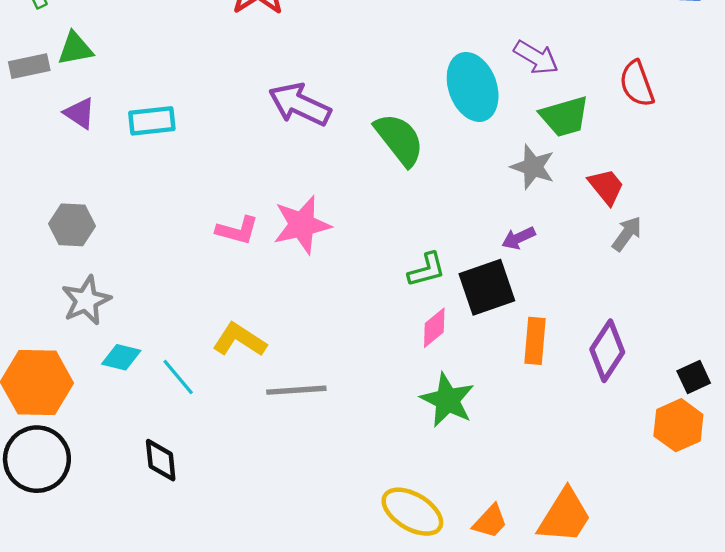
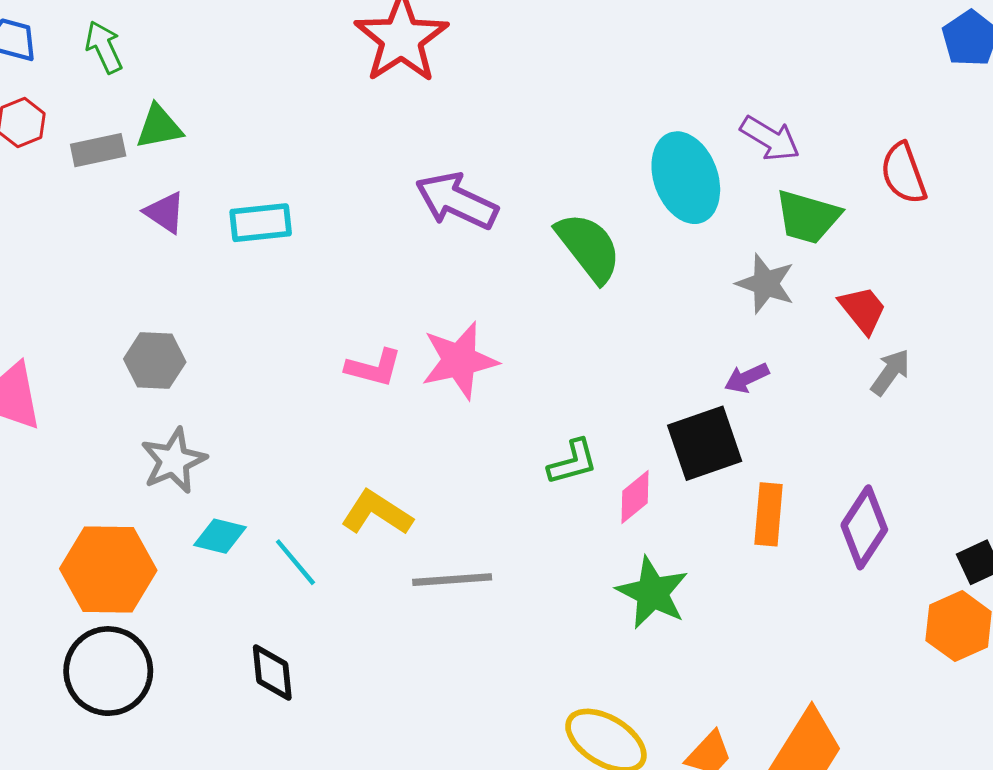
green trapezoid: (565, 116) -> (808, 217), turned 32
green L-shape: (427, 270) -> (573, 462), moved

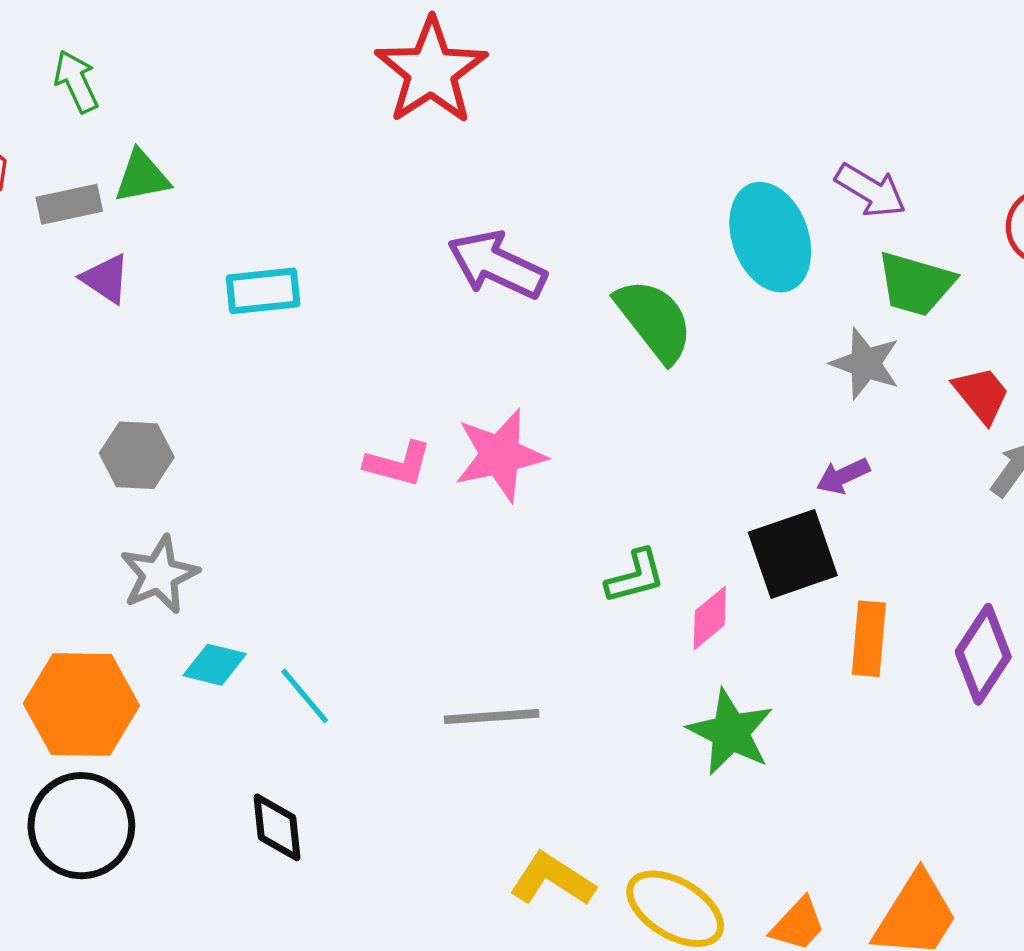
purple triangle: (165, 212) -> (106, 279), moved
yellow L-shape: (377, 513) -> (552, 879), moved

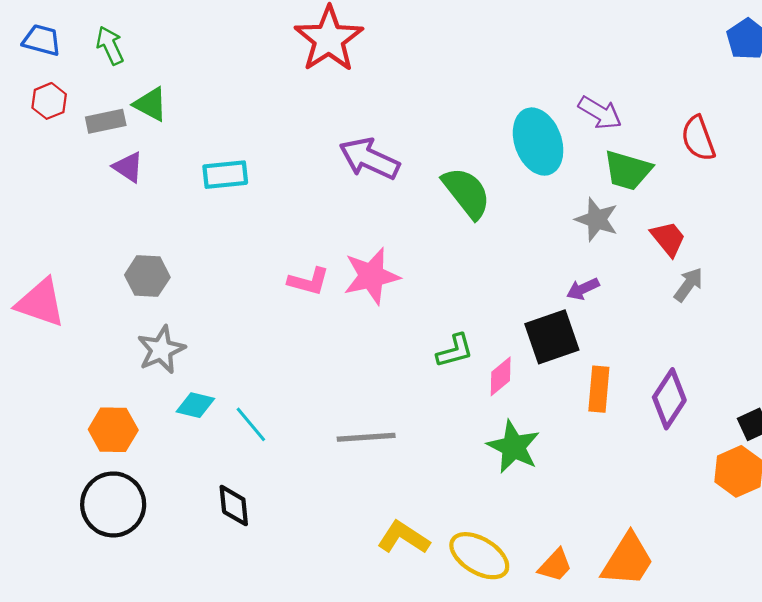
green triangle: (142, 177) -> (151, 104), turned 39
orange hexagon: (81, 704) -> (113, 430), size x0.7

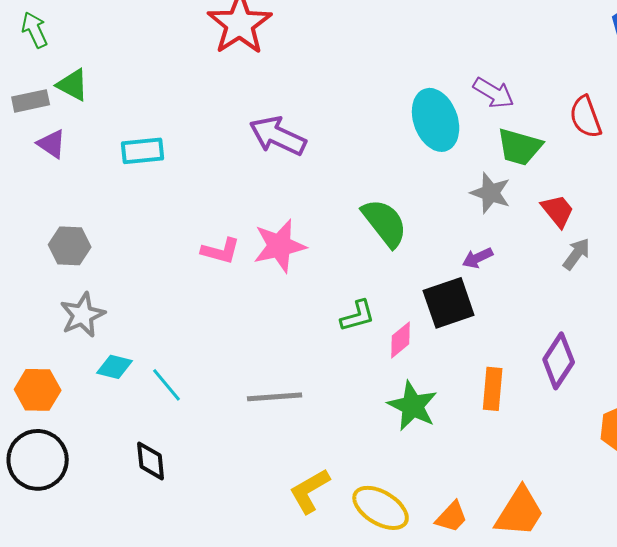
green semicircle: (466, 193) -> (385, 223), moved
orange rectangle: (599, 389) -> (493, 389), moved
yellow L-shape: (404, 538) -> (310, 491), turned -63

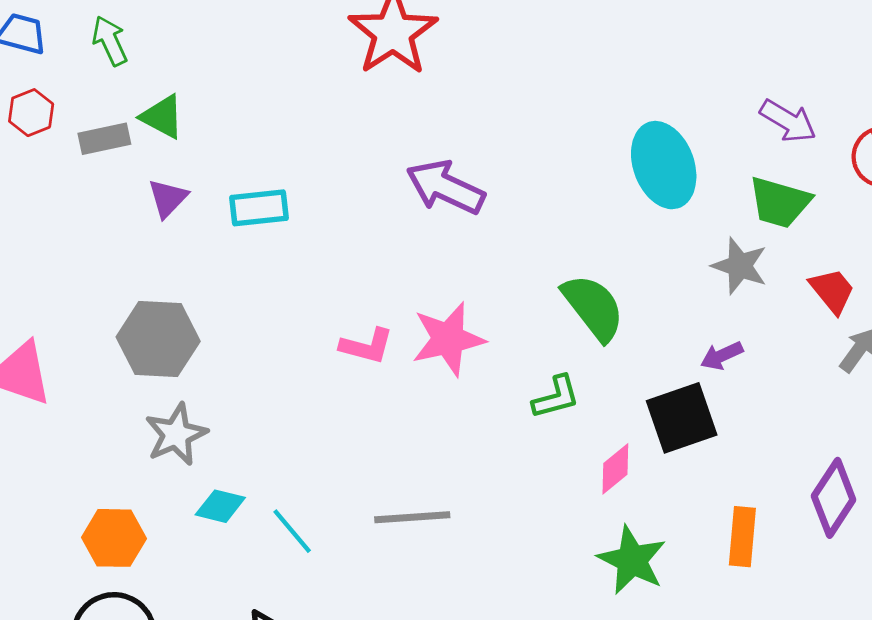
purple arrow: (494, 93) -> (788, 121), moved
purple triangle: (52, 144) -> (168, 198), moved, turned 40
gray hexagon: (70, 246) -> (158, 339), size x1.4
green L-shape: (358, 316) -> (556, 397), moved
gray line: (275, 397) -> (412, 517), moved

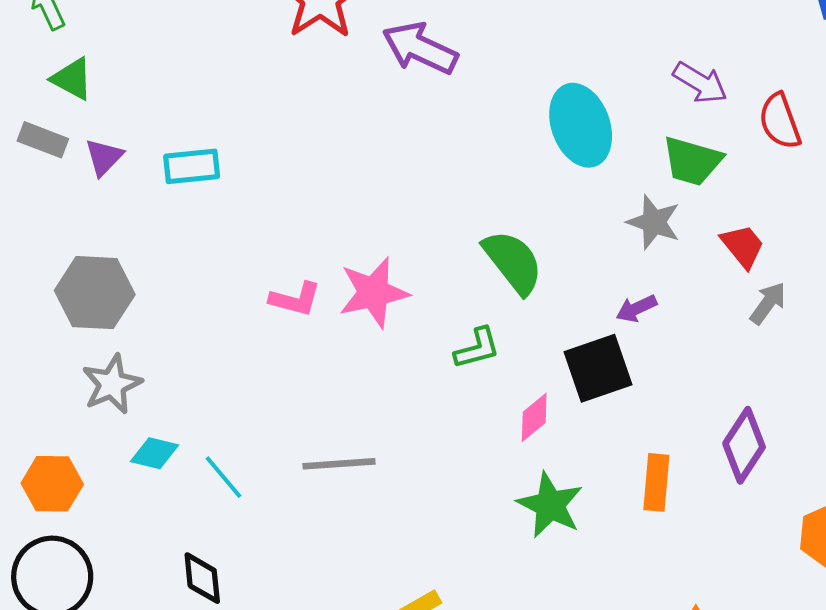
green triangle: (162, 117) -> (72, 79), moved
gray rectangle: (104, 139) -> (43, 140), moved, turned 33
purple arrow: (445, 187) -> (420, 48), moved

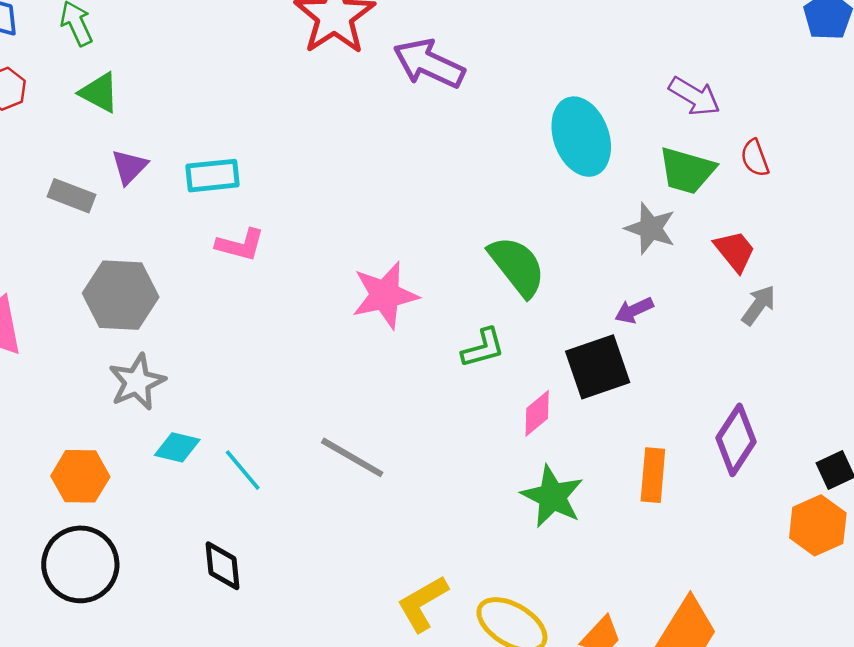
red semicircle: (780, 121) -> (755, 158), moved, size x0.7
gray rectangle: (43, 140) -> (72, 196), moved
pink L-shape: (295, 299) -> (240, 245), moved
gray line: (339, 464) -> (352, 457), turned 34

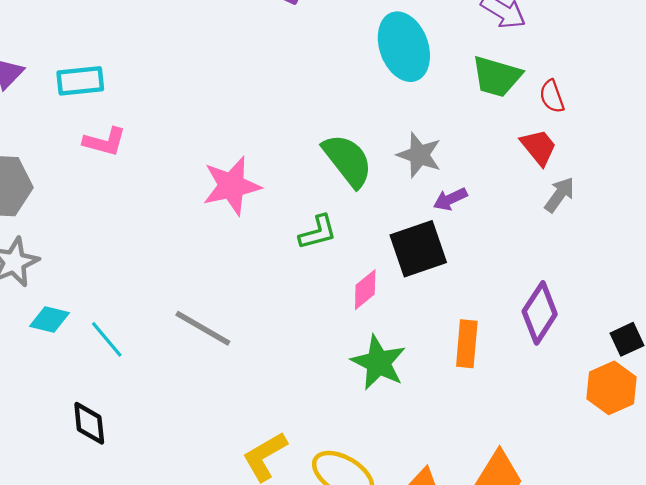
red semicircle: (755, 158) -> (552, 96), moved
gray star: (650, 228) -> (419, 155), moved

